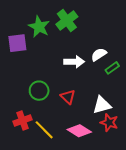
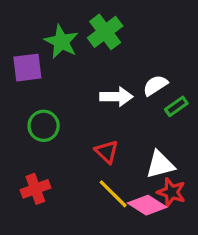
green circle: (39, 91) -> (44, 126), moved
yellow line: (44, 130) -> (113, 194), moved
pink diamond: (79, 131) -> (147, 205), moved

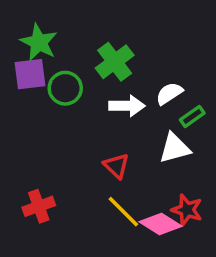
green cross: (105, 32) -> (115, 62), moved
green star: (61, 42) -> (39, 42), moved
green circle: (44, 126) -> (65, 88), moved
white triangle: (160, 165) -> (175, 148), moved

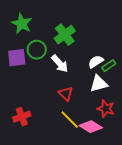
purple square: (30, 74) -> (17, 58), moved
white semicircle: (169, 93) -> (96, 62), moved
white arrow: (127, 106) -> (60, 64), moved, turned 48
red star: (187, 210) -> (106, 109), moved

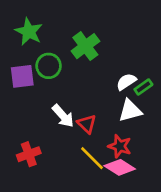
white arrow: (60, 64) -> (63, 116), moved
red star: (106, 109) -> (120, 146), moved

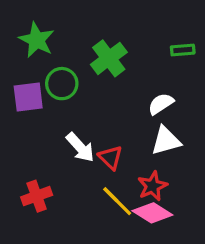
green rectangle: (143, 87) -> (183, 50), moved, turned 30
red star: (120, 146) -> (152, 186), turned 30

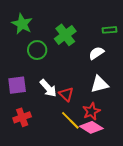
purple square: (28, 97) -> (17, 85), moved
white semicircle: (161, 104) -> (96, 53), moved

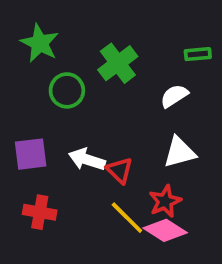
white arrow: (48, 88) -> (87, 159), turned 150
red cross: (22, 117) -> (40, 212), turned 30

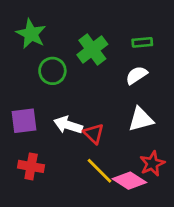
green rectangle: (198, 54) -> (142, 42), moved
red star: (165, 201) -> (152, 164), moved

